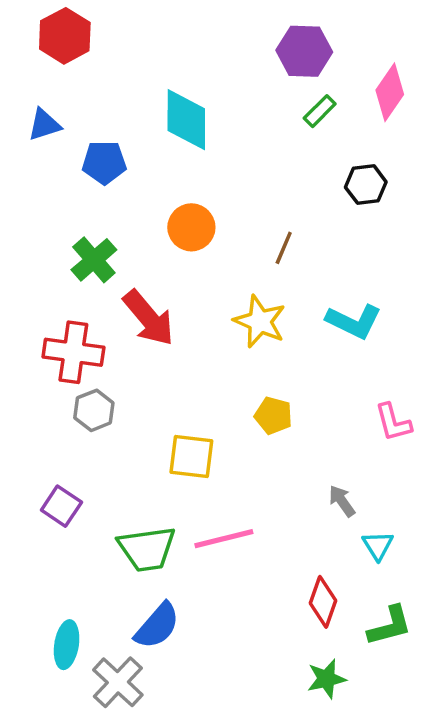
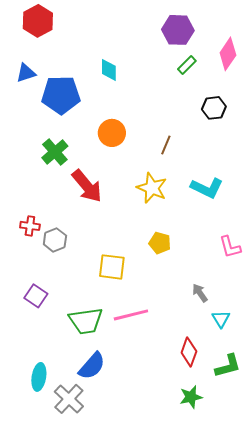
cyan diamond: (186, 120) -> (109, 70), size x0.6
blue pentagon: (104, 162) -> (61, 95), size x1.5
red cross: (73, 352) -> (30, 226), moved, size x0.6

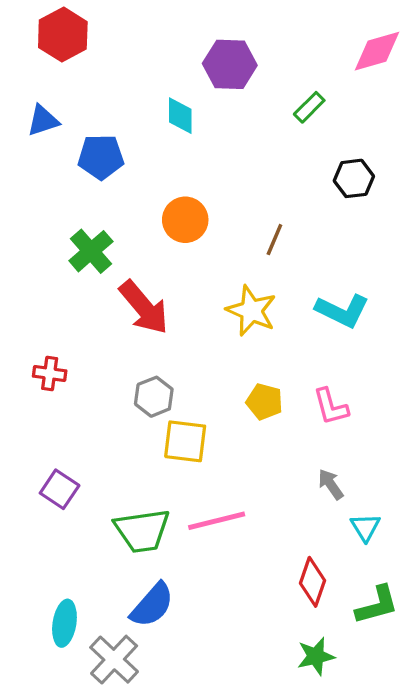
purple hexagon: (178, 30) -> (230, 64), moved
pink diamond: (228, 54) -> (377, 51), moved, turned 40
blue pentagon: (61, 95) -> (101, 157), size x0.7
gray hexagon: (55, 240) -> (154, 397), moved
pink L-shape: (230, 247) -> (331, 407), moved

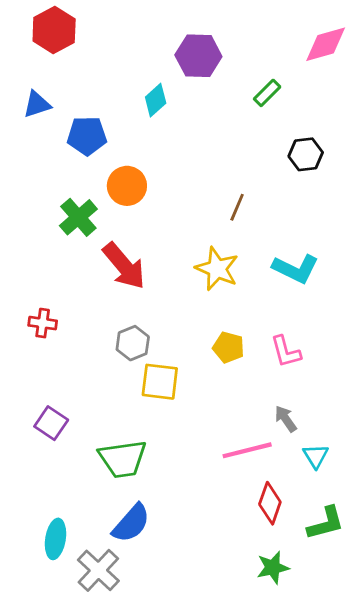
cyan diamond: (180, 116) -> (156, 100), turned 48
orange circle: (185, 220) -> (127, 186), moved
pink line: (217, 521) -> (247, 450), moved

